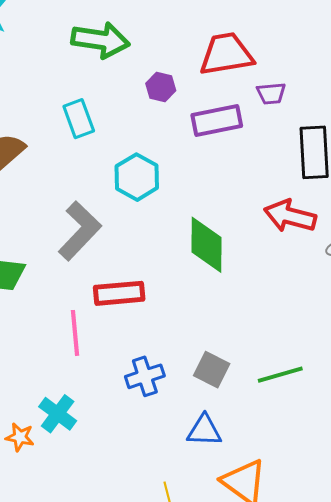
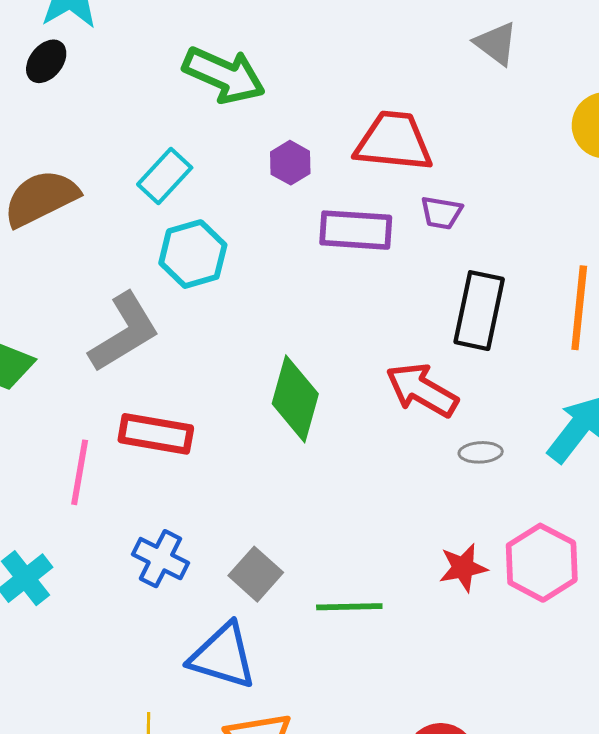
cyan rectangle: (79, 119) -> (165, 176), turned 48
cyan hexagon: (137, 177) -> (193, 254), moved
blue cross: (145, 376) -> (160, 559), turned 30
blue triangle: (204, 431) -> (223, 656), size x1.4

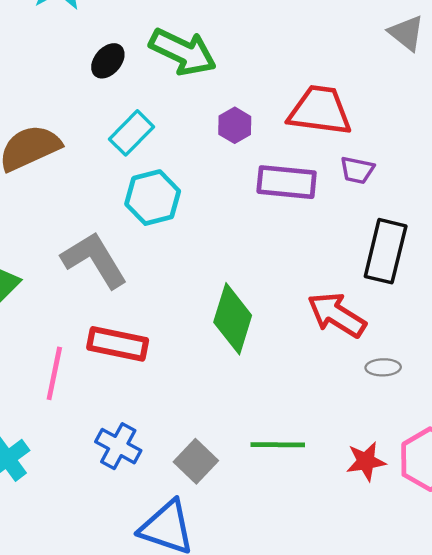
black ellipse: (46, 61) -> (108, 61), moved
gray L-shape: (124, 332) -> (94, 260), turned -92
green line: (349, 607) -> (278, 445), moved

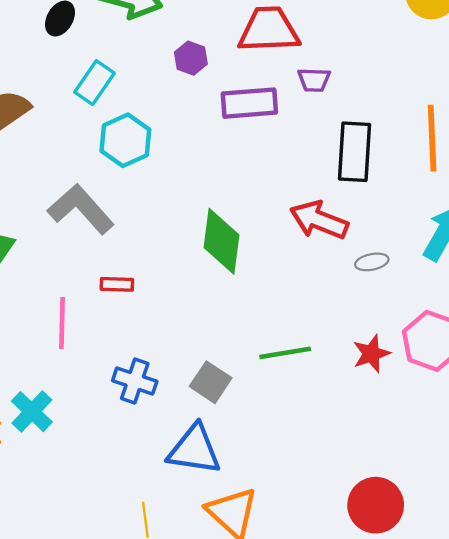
red rectangle: (118, 344) -> (117, 284), size x0.6

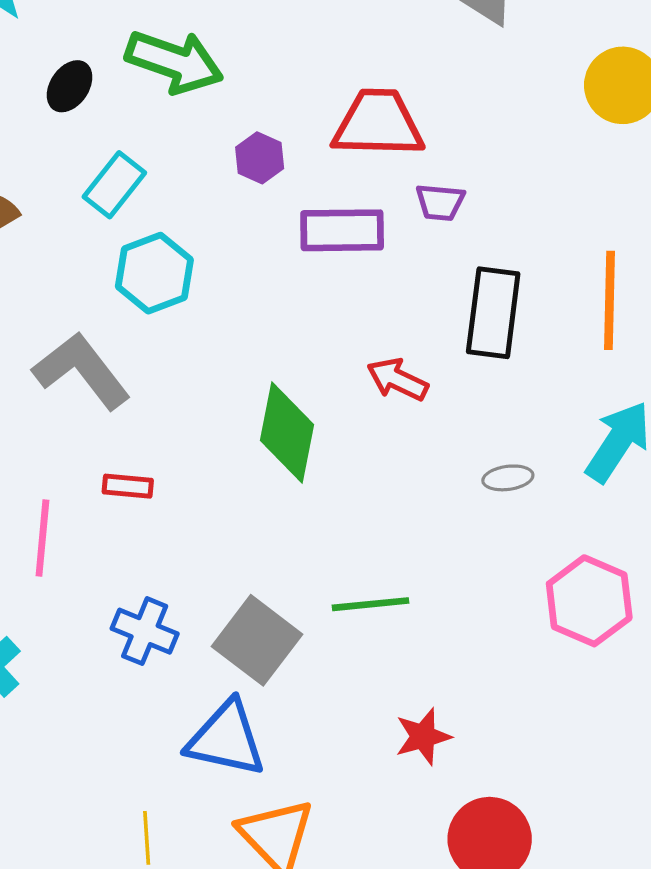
red arrow: (319, 220) -> (397, 380), moved, size x0.7
red star: (371, 354) -> (423, 737), moved
gray square: (211, 382) -> (257, 640), size x1.4

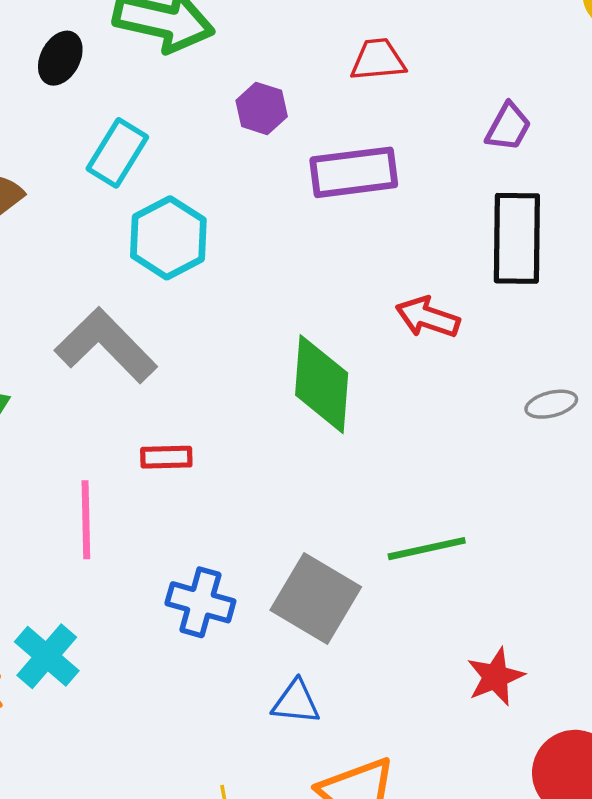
red trapezoid: (378, 124) -> (378, 60), size x0.6
purple trapezoid: (440, 202) -> (508, 127), moved, turned -60
blue triangle: (226, 739) -> (296, 702), size x0.6

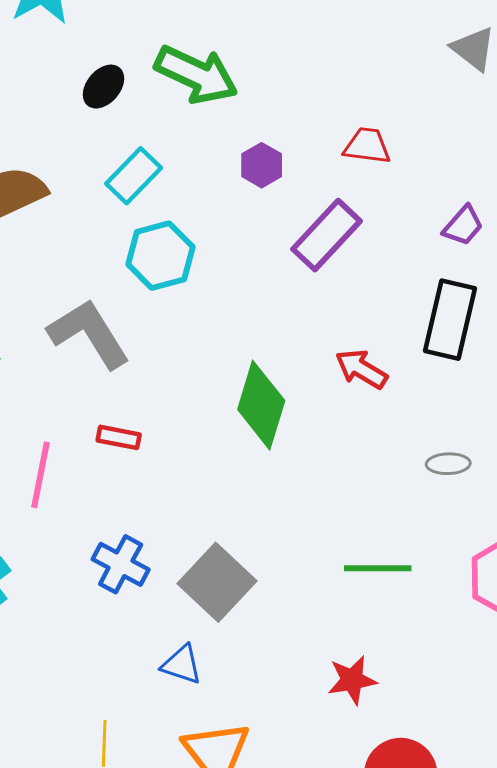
purple rectangle: (354, 172) -> (326, 235), turned -52
green line: (427, 549) -> (378, 568), moved

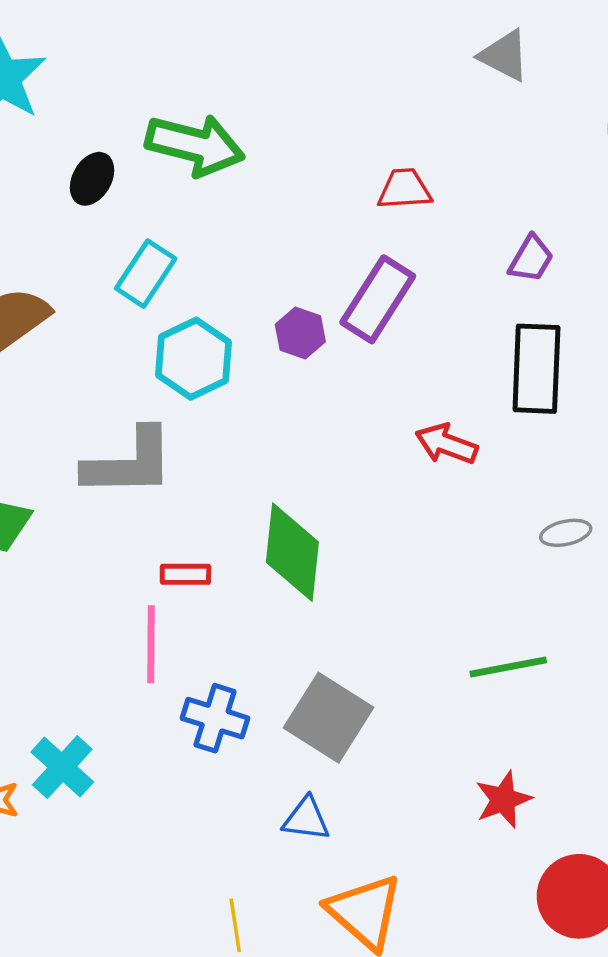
purple hexagon: (262, 165) -> (300, 333), moved
gray L-shape: (89, 334) -> (129, 463), turned 132
green diamond: (261, 405) -> (292, 552), moved
pink line: (40, 475) -> (151, 644), moved

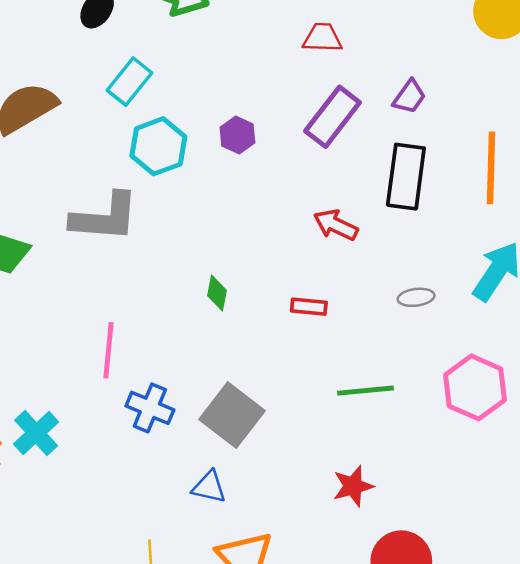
purple rectangle: (378, 299) -> (333, 117), moved
green diamond: (292, 552) -> (217, 293), size x0.5
red rectangle: (185, 574) -> (309, 307), moved

